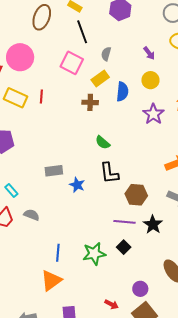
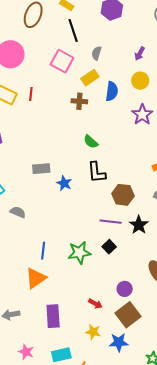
purple arrow: (149, 53) -> (140, 54), turned 64

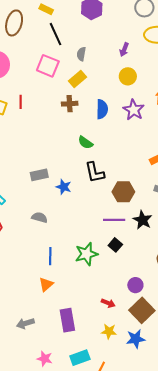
blue semicircle: (112, 91) -> (102, 109), moved
gray semicircle: (18, 212) -> (40, 217), moved
orange triangle: (36, 278) -> (46, 284), size x0.7

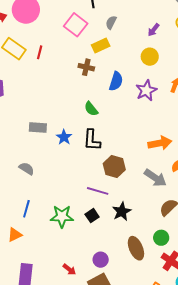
blue star: (64, 187) -> (64, 137), moved
black star: (142, 220) -> (122, 212), moved

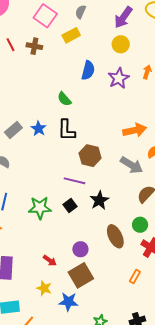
purple arrow: (154, 30) -> (123, 17), size x1.6
red line: (40, 52) -> (10, 45), turned -40
brown cross: (86, 67) -> (34, 46), moved
gray rectangle: (38, 127) -> (13, 130), moved, turned -42

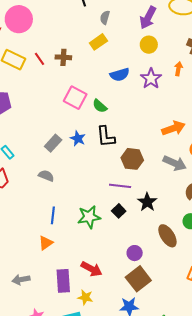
pink square: (45, 16) -> (75, 98), moved
blue semicircle: (88, 70) -> (120, 75), turned 66
red arrow: (50, 260) -> (92, 269), moved, size x1.5
yellow star: (44, 288) -> (85, 297), moved

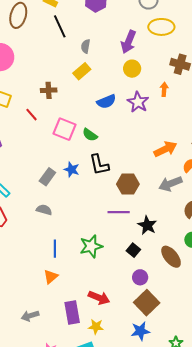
red line: (39, 59) -> (32, 115), moved
gray arrow: (175, 163) -> (170, 184), turned 140
black square: (119, 211) -> (133, 250), moved

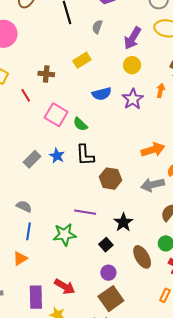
gray semicircle: (86, 46) -> (97, 27), moved
gray semicircle: (44, 210) -> (24, 206), moved
purple line: (119, 212) -> (85, 212), moved

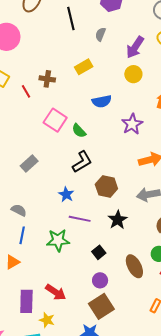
red line: (26, 95) -> (26, 91), moved
purple star: (133, 99) -> (132, 124), moved
black L-shape: (85, 155) -> (82, 162), turned -120
blue star: (57, 156) -> (66, 194), moved
black star: (123, 222) -> (118, 220), moved

